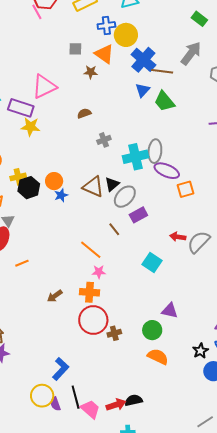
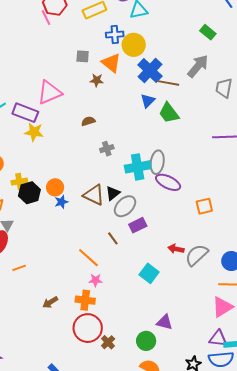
orange square: (185, 189) -> (204, 206), moved
brown cross: (114, 333) -> (108, 342), turned -32

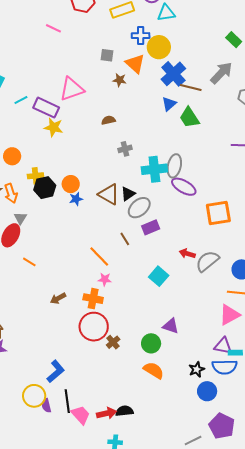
pink line: (46, 18) -> (53, 28), moved, turned -42
orange square: (204, 206) -> (218, 213), size x1.5
orange line: (19, 268) -> (29, 262), turned 48

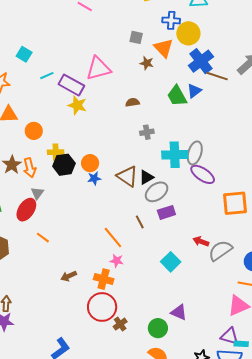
green trapezoid: (189, 118) -> (177, 96), moved

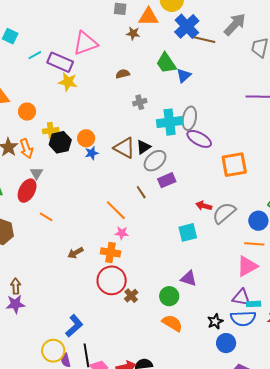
orange triangle: (164, 48) -> (148, 17), turned -40
blue triangle: (194, 91) -> (184, 75), moved
cyan square: (171, 262) -> (188, 232), moved, turned 36

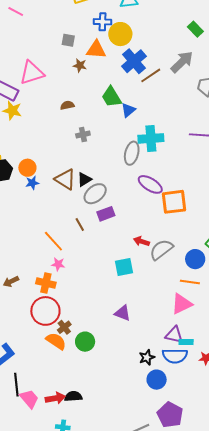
brown line: (204, 40) -> (151, 75), turned -50
cyan cross: (170, 122) -> (151, 138), moved
purple ellipse: (199, 139) -> (150, 184), moved
green circle: (169, 296) -> (85, 342), moved
orange semicircle: (172, 323) -> (56, 341), moved

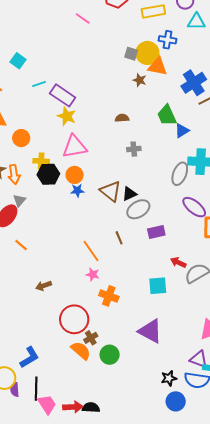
yellow circle: (120, 34) -> (147, 53), moved
pink triangle: (32, 73) -> (75, 147), moved
purple rectangle: (106, 214) -> (156, 232), moved
orange cross: (46, 283) -> (109, 296), moved
purple triangle: (122, 313) -> (150, 331), size x1.5

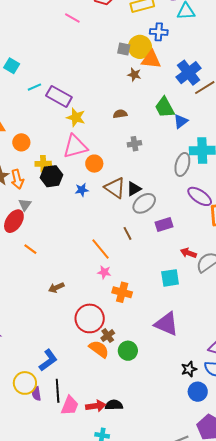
yellow star: (67, 116) -> (76, 117), moved
orange circle: (75, 175) -> (94, 164), moved
pink trapezoid: (47, 404) -> (70, 406), turned 60

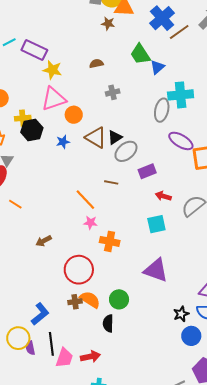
brown line: (127, 233) -> (111, 182), turned -48
red arrow: (188, 253) -> (163, 196), moved
brown cross: (108, 336) -> (75, 302), moved, turned 32
black semicircle: (114, 405) -> (108, 323), moved, turned -84

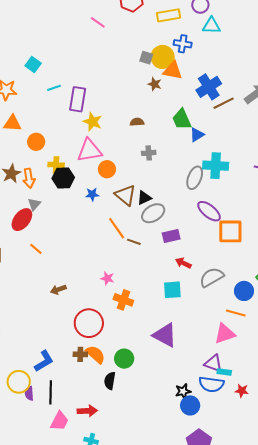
purple rectangle: (34, 50) -> (78, 99), turned 65
orange line: (85, 200) -> (117, 228), moved
black star: (181, 314) -> (183, 391), moved
pink trapezoid: (64, 358) -> (60, 421), moved

